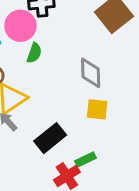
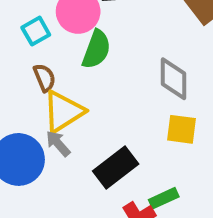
green semicircle: (34, 53) -> (96, 49), size x1.4

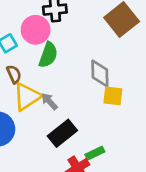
yellow square: (181, 129) -> (113, 96), moved
gray arrow: (58, 144) -> (49, 101), moved

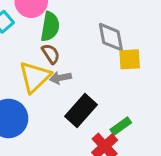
brown semicircle: (14, 74) -> (51, 54), moved
gray arrow: (49, 101) -> (60, 78), turned -48

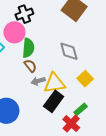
yellow square: (130, 59) -> (85, 79), moved, turned -35
yellow triangle: (35, 77) -> (54, 83), moved, turned 40

